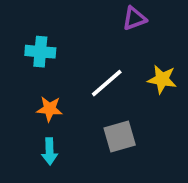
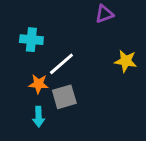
white line: (107, 83) -> (61, 64), moved
gray square: (120, 137) -> (64, 97), moved

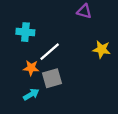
purple triangle: (104, 14) -> (84, 11), turned 35
cyan arrow: (39, 117) -> (31, 94), turned -119

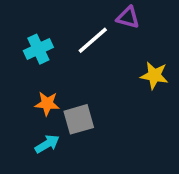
cyan cross: (25, 32) -> (38, 49), turned -30
white line: (50, 52) -> (93, 40), moved

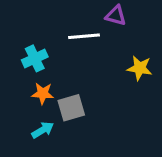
white line: (93, 40) -> (84, 36), turned 36
cyan cross: (38, 49) -> (35, 58), moved

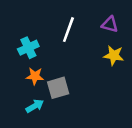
purple triangle: (116, 16) -> (110, 24), moved
white line: (84, 36) -> (68, 30), turned -65

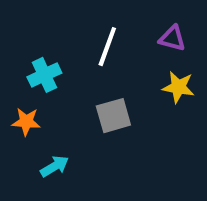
orange star: (35, 76) -> (26, 122), moved
gray square: (58, 88) -> (113, 116), moved

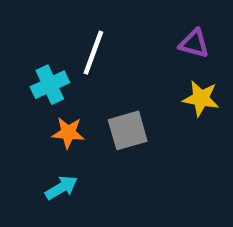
white line: (107, 47) -> (93, 53), moved
orange star: (26, 122) -> (68, 133), moved

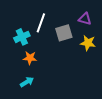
gray square: (128, 130) -> (64, 33), moved

